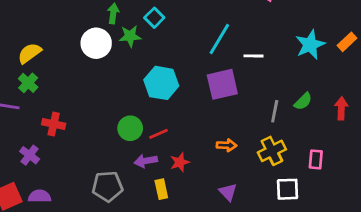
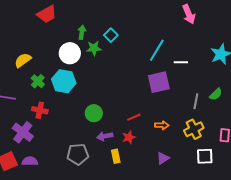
green cross: (28, 83) -> (38, 81), moved
cyan hexagon: (161, 83) -> (64, 81), moved
red line: (159, 134) -> (134, 117), moved
purple cross: (30, 155) -> (23, 132), size x1.5
purple triangle: (228, 192) -> (163, 158), turned 40

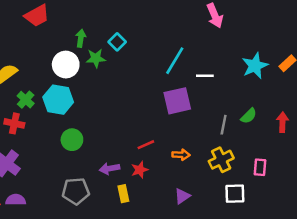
red cross: (40, 110) -> (14, 123), moved
green circle: (94, 113) -> (72, 140), moved

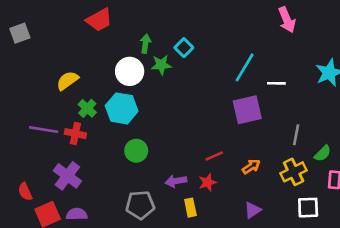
green semicircle: (249, 116) -> (323, 153), moved
orange arrow: (181, 155) -> (251, 167), turned -36

